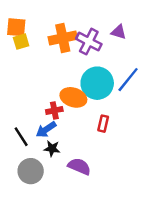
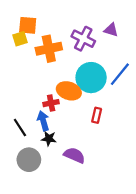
orange square: (16, 27) -> (28, 25), moved
orange cross: (63, 38) -> (49, 49), moved
blue arrow: (46, 130) -> (43, 121), turned 108

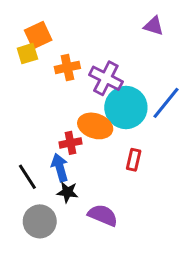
orange square: (28, 25) -> (38, 35), turned -30
purple triangle: (111, 30) -> (154, 26), moved
purple cross: (83, 39) -> (106, 78), moved
orange cross: (49, 49) -> (67, 67), size x0.7

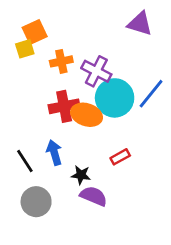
purple triangle: (154, 26) -> (140, 24), size x1.4
red cross: (71, 143) -> (64, 106), moved, size x1.5
red rectangle: (134, 160) -> (120, 157), moved, turned 48
black star: (67, 192) -> (81, 175), moved

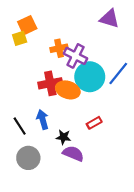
orange cross: (61, 61) -> (59, 48), moved

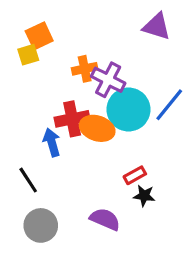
blue arrow: (43, 120) -> (52, 142), moved
black star: (63, 137) -> (144, 196), moved

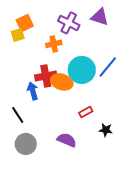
purple cross: (108, 80) -> (69, 23), moved
black star: (144, 196) -> (106, 130), moved

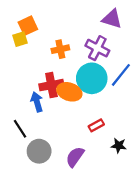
purple cross: (69, 23) -> (97, 48), moved
purple semicircle: (67, 140) -> (75, 157), turned -78
gray circle: (26, 144) -> (39, 151), moved

